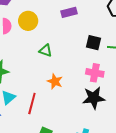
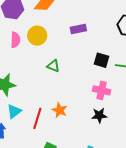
orange star: (55, 81) -> (60, 110), moved
black star: (94, 98) -> (99, 115), size x0.7

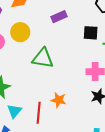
black square: (102, 60) -> (91, 33), moved
green triangle: (53, 66) -> (43, 58), size x1.6

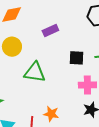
black square: (91, 33) -> (77, 58), moved

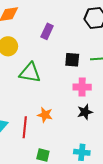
purple rectangle: (50, 31) -> (47, 31), turned -42

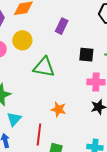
red line: (25, 127) -> (39, 135), moved

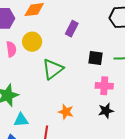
green triangle: (44, 67) -> (53, 69), turned -50
cyan triangle: (14, 119) -> (21, 120), turned 42

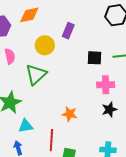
yellow circle: (32, 42) -> (45, 45), moved
green triangle: (53, 69) -> (36, 74), moved

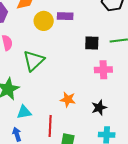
purple rectangle: (68, 31) -> (65, 16), turned 70
yellow circle: (45, 45) -> (44, 21), moved
black star: (109, 109) -> (99, 108), moved

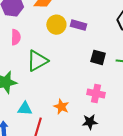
pink cross: (103, 70) -> (96, 93), moved
cyan triangle: (24, 112) -> (25, 109), moved

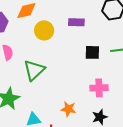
purple rectangle: (79, 25) -> (76, 22), moved

